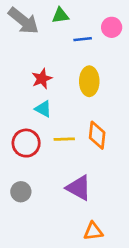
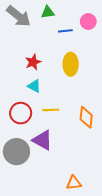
orange diamond: (97, 135) -> (86, 117), moved
purple triangle: (79, 188) -> (42, 140), moved
gray circle: (21, 192) -> (16, 152), size x1.6

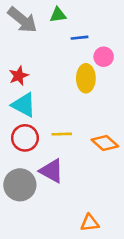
pink circle: (88, 22) -> (104, 57), moved
red star: (33, 62) -> (19, 76), moved
cyan triangle: (34, 86) -> (24, 105), moved, size x1.5
orange diamond: (86, 117) -> (105, 143), turned -55

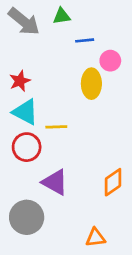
yellow line: (62, 134) -> (56, 127), moved
orange diamond: (105, 143) -> (113, 182), moved, turned -76
gray circle: (20, 185) -> (27, 217), moved

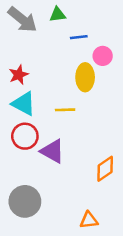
yellow line: (56, 127) -> (65, 110), moved
purple triangle: (55, 182) -> (52, 151), moved

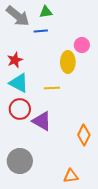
blue line: (79, 37) -> (41, 31), moved
orange diamond: (105, 169) -> (84, 135), turned -30

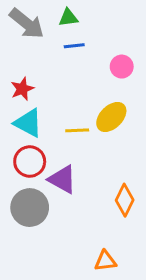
blue line: (41, 31) -> (74, 46), moved
yellow ellipse: (68, 62) -> (111, 117), moved, turned 45
gray circle: (20, 161) -> (30, 208), moved

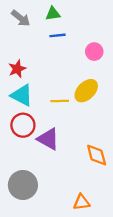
gray arrow: (27, 24) -> (21, 18), size x0.7
orange diamond: (125, 200) -> (97, 155), turned -40
gray circle: (30, 208) -> (23, 185), moved

